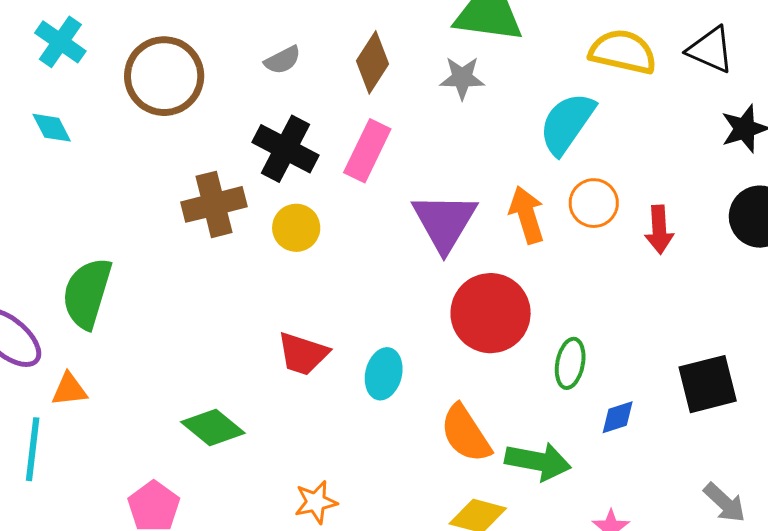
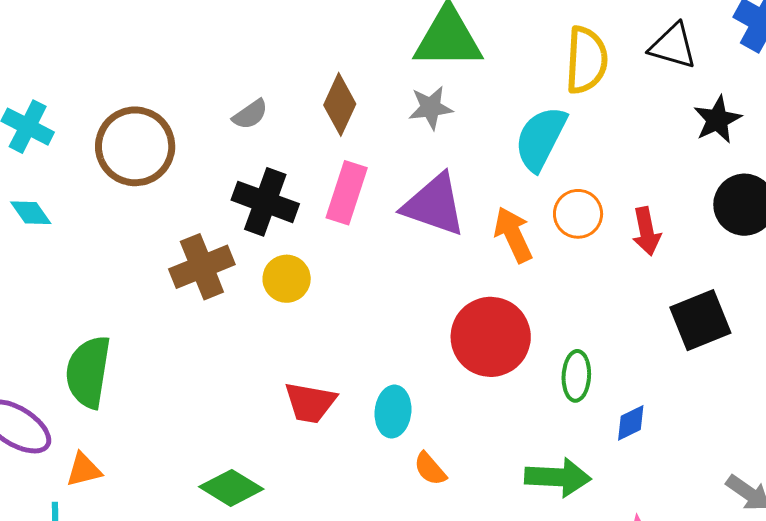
yellow semicircle: (623, 52) -> (586, 60), turned 88
purple triangle: (444, 222) -> (434, 205), moved, turned -34
black square: (708, 384) -> (700, 320), moved
orange semicircle: (466, 434) -> (430, 469), moved, size x0.6

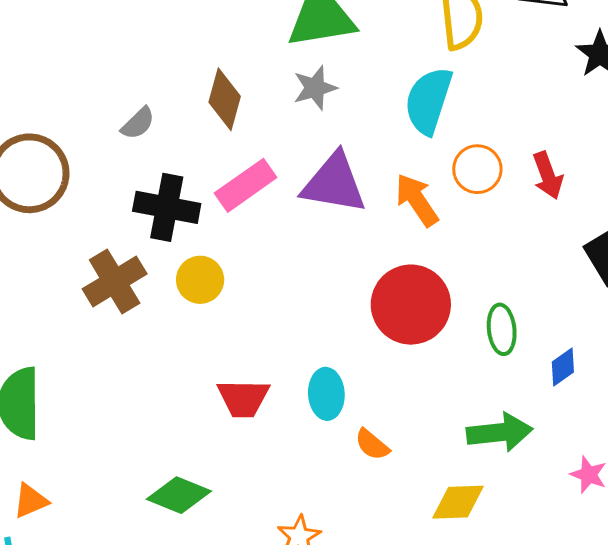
pink rectangle: (347, 193) -> (246, 185), turned 46

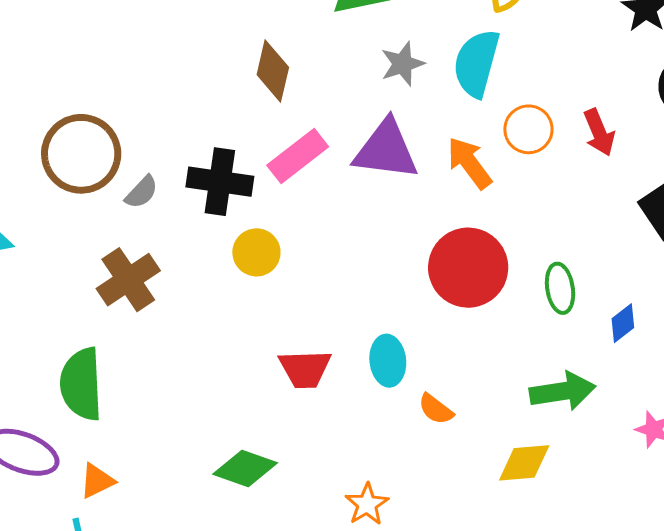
gray star: (315, 88) -> (402, 64), moved
gray semicircle: (138, 123) -> (142, 192), moved
brown cross: (115, 281) -> (128, 280), moved

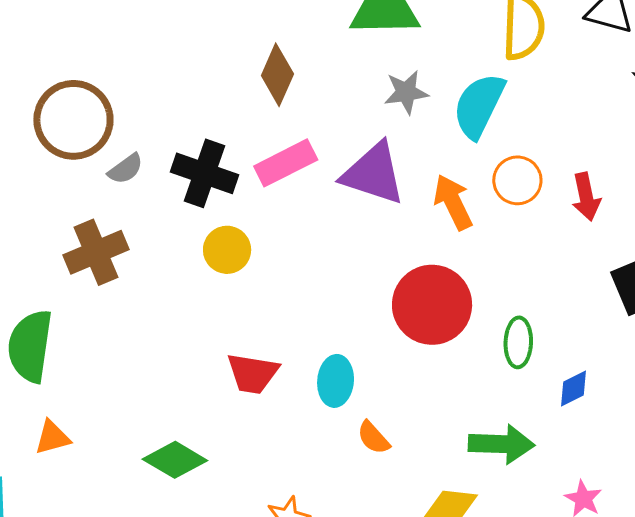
orange triangle: (97, 481) -> (52, 437), moved

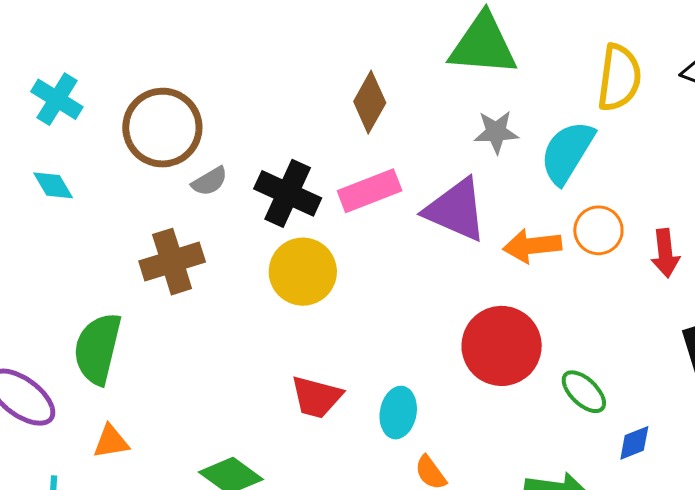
orange arrow: (453, 202) -> (532, 246), turned -76
yellow circle: (227, 250) -> (303, 272), size x1.4
green ellipse: (518, 342) -> (584, 392), turned -54

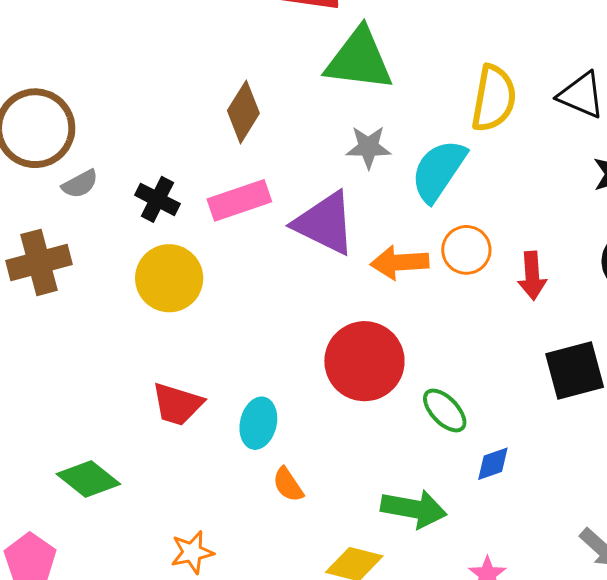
black cross: (288, 193) -> (157, 199), size x0.7

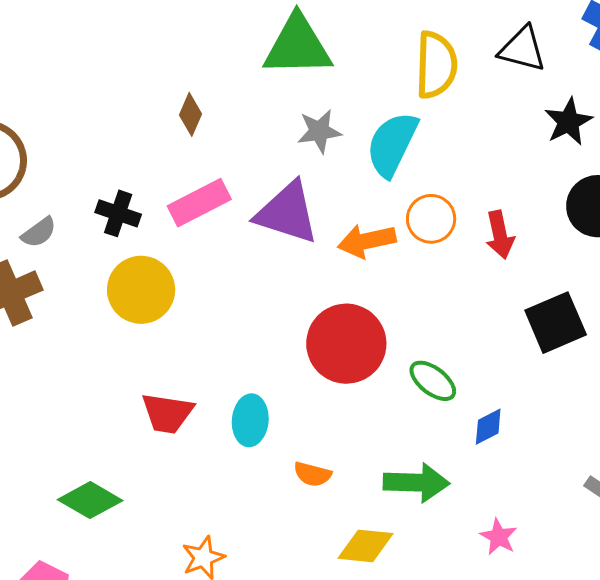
brown diamond: (243, 112) -> (190, 114), size x0.7
gray semicircle: (80, 184) -> (39, 232), moved
orange semicircle: (288, 485) -> (312, 474), moved, turned -33

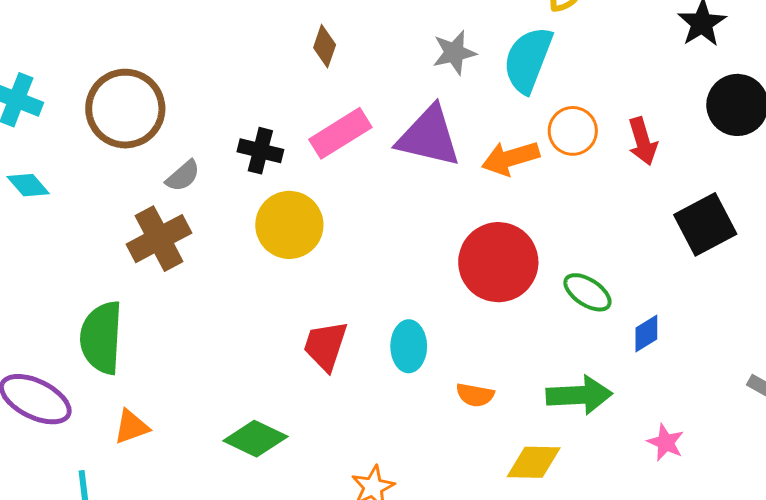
red trapezoid: (167, 413) -> (325, 346), turned 104

